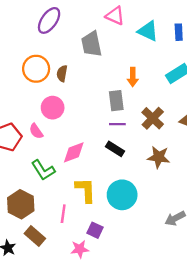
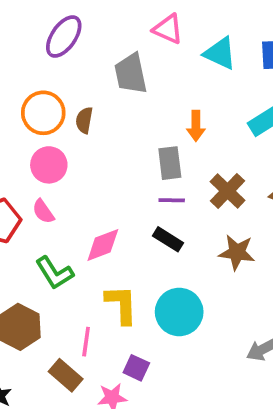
pink circle: (53, 108) -> (49, 165), moved
brown rectangle: (35, 236) -> (66, 375), moved

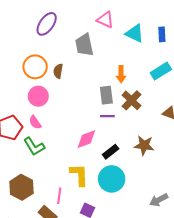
brown cross: (228, 191) -> (131, 100), moved
black rectangle: (168, 239) -> (111, 152), moved, turned -70
pink diamond: (103, 245) -> (86, 139), moved
green L-shape: (54, 273) -> (34, 146), moved

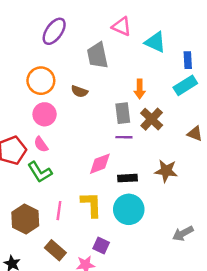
blue rectangle: (162, 34) -> (188, 60), moved
brown semicircle: (58, 71) -> (79, 91), moved, turned -80
black rectangle: (111, 152) -> (128, 178), turned 35
pink line: (59, 196) -> (59, 211), moved

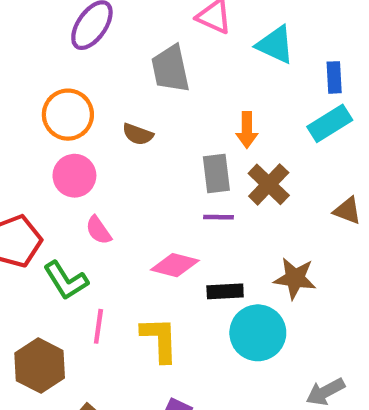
pink semicircle: (41, 144) -> (98, 230), moved
pink diamond: (100, 164) -> (175, 265), turned 35
cyan circle: (129, 209) -> (258, 333), moved
pink line: (59, 211) -> (98, 326), moved

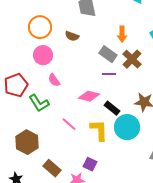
gray rectangle: (216, 174) -> (108, 54), turned -48
black rectangle: (225, 291) -> (112, 108), turned 42
pink line: (98, 326) -> (69, 124), moved, turned -56
yellow L-shape: (160, 339) -> (99, 130), moved

